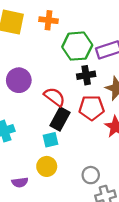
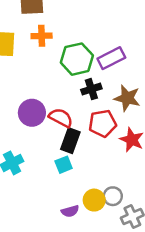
purple circle: (19, 80) -> (32, 113), moved
yellow circle: (47, 166) -> (94, 200), moved
purple semicircle: (20, 182) -> (70, 211), moved

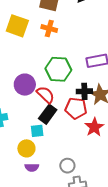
green hexagon: (77, 59) -> (58, 69), moved
black cross: (91, 89) -> (84, 91), moved
yellow circle: (94, 200) -> (26, 148), moved

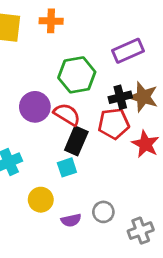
yellow circle: (26, 148) -> (41, 200), moved
gray circle: (67, 166) -> (103, 212), moved

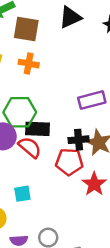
green hexagon: (77, 75) -> (20, 112), moved
black rectangle: (76, 141) -> (38, 129), moved, turned 60

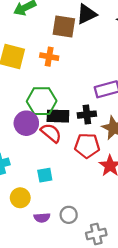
brown square: (26, 29) -> (64, 26), moved
black cross: (79, 140) -> (87, 115), moved

